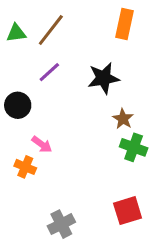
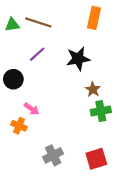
brown line: (51, 30) -> (38, 22), turned 70
green cross: (134, 147) -> (101, 111), turned -30
gray cross: (61, 224) -> (53, 155), moved

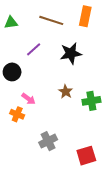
brown line: (38, 22) -> (51, 20), moved
brown star: (93, 89) -> (66, 92), moved
red square: (96, 159) -> (86, 156), moved

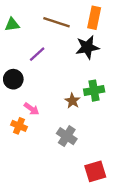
black star: (71, 53) -> (87, 47), moved
green cross: (91, 101) -> (94, 91), moved
gray cross: (48, 141) -> (67, 136), moved, turned -30

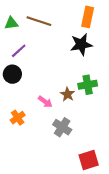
brown line: (57, 22) -> (39, 21), moved
purple line: (37, 54) -> (19, 51), moved
pink arrow: (31, 109) -> (45, 102), moved
orange cross: (19, 126) -> (18, 118), turned 32

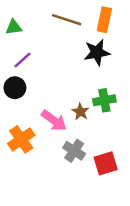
brown line: (39, 21) -> (67, 20), moved
pink arrow: (45, 102) -> (54, 120), size x1.5
orange cross: (18, 118) -> (21, 139), size x1.5
red square: (89, 160) -> (106, 163), moved

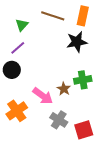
green triangle: (14, 27) -> (22, 25), moved, turned -40

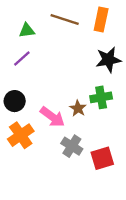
green triangle: (22, 25) -> (27, 30), turned 40
black star: (77, 42) -> (108, 60), moved
black circle: (12, 70) -> (15, 101), moved

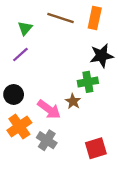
green triangle: (27, 30) -> (25, 28), turned -42
green cross: (101, 97) -> (88, 82), moved
gray cross: (72, 146) -> (47, 140), moved

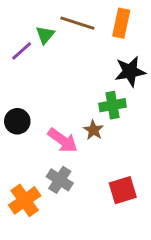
green triangle: (25, 28) -> (45, 35), moved
purple line: (20, 54) -> (22, 51), moved
orange cross: (19, 126) -> (25, 200), moved

